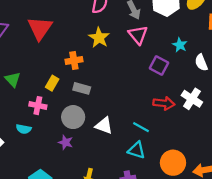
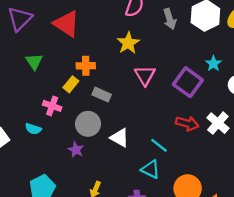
red triangle: (40, 28) -> (66, 24), turned -40
pink triangle: (138, 35) -> (145, 75), moved
orange cross: (74, 60) -> (86, 66), moved
purple square: (159, 65) -> (188, 82), size x1.4
green triangle: (13, 79) -> (34, 62), moved

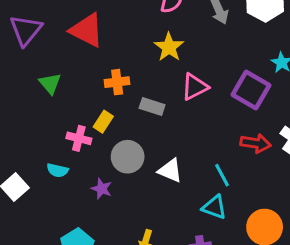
pink triangle: (145, 75) -> (195, 87), turned 40
yellow rectangle: (71, 84) -> (103, 122), moved
gray rectangle: (102, 95) -> (152, 107), moved
cyan line: (159, 145) -> (222, 175), turned 30
purple star: (76, 150) -> (102, 189), moved

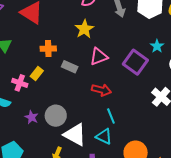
red arrow: (256, 143) -> (101, 90), moved
gray circle: (128, 157) -> (56, 116), moved
white triangle: (170, 171) -> (75, 135), moved, size x1.4

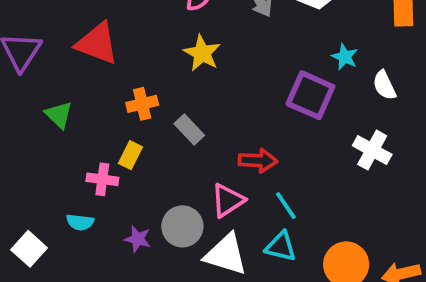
pink triangle: (99, 57) -> (228, 200), moved
gray rectangle: (70, 67) -> (189, 130), turned 35

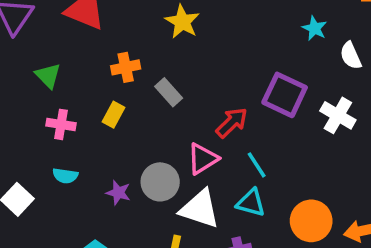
purple square: (310, 95) -> (285, 95), moved
red arrow: (258, 161) -> (232, 123), turned -48
pink cross: (102, 179) -> (61, 124), moved

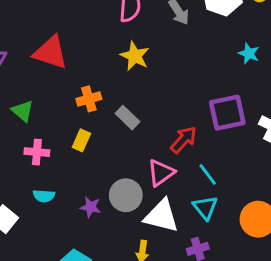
purple square: (285, 95) -> (227, 113), turned -33
cyan triangle: (251, 203) -> (205, 207), turned 40

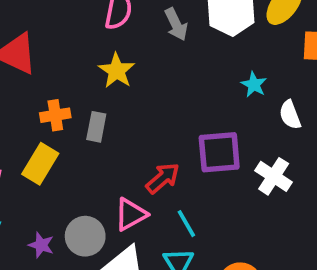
gray rectangle: (127, 118) -> (96, 127), moved, turned 50
yellow rectangle: (81, 140) -> (40, 164), size x1.5

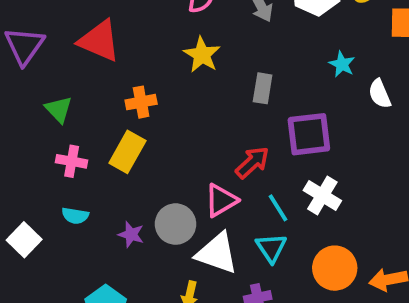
gray rectangle: (96, 127) -> (263, 88), moved
white cross: (274, 176) -> (322, 195), moved

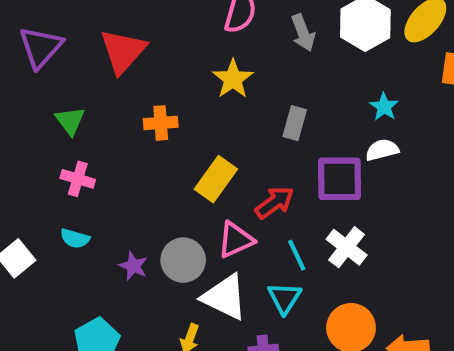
red triangle: (99, 41) -> (123, 51), turned 42
white semicircle: (380, 94) -> (382, 150), moved, turned 92
yellow rectangle: (127, 152) -> (216, 179), moved

